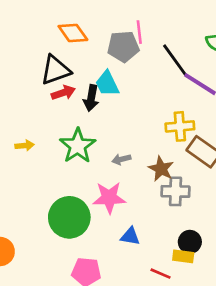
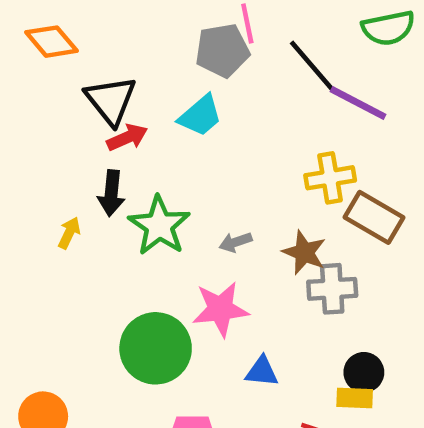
orange diamond: (73, 33) -> (52, 42), moved
black triangle: (55, 70) -> (111, 100), turned -44
cyan trapezoid: (107, 84) -> (200, 116), turned -100
black arrow: (91, 98) -> (111, 193), moved
yellow arrow: (25, 146) -> (69, 233), turned -54

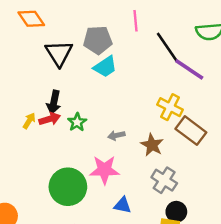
gray pentagon: (222, 50) -> (98, 40), moved
red arrow: (127, 137) -> (50, 119), moved
yellow cross: (330, 178) -> (170, 107), turned 30
green star: (159, 226) -> (77, 122), size x0.6
gray cross: (332, 289) -> (164, 180), moved, turned 30

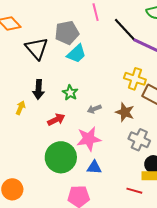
red arrow: (50, 119) -> (56, 120), moved
green star: (77, 122) -> (70, 93), moved
blue triangle: (123, 205) -> (94, 167), moved

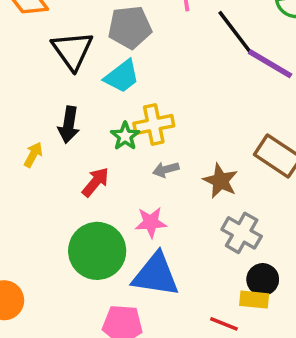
cyan trapezoid: (76, 54) -> (122, 76), moved
yellow cross: (135, 79) -> (154, 125), moved, turned -35
red arrow: (56, 120) -> (95, 182), turned -30
pink star: (89, 139) -> (151, 222), size x0.7
blue triangle: (94, 167) -> (156, 275), size x1.8

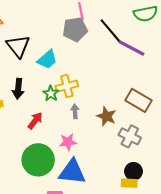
gray pentagon: (130, 27) -> (75, 29), moved
gray arrow: (166, 170) -> (75, 111), turned 104
gray cross: (242, 233) -> (130, 136), moved

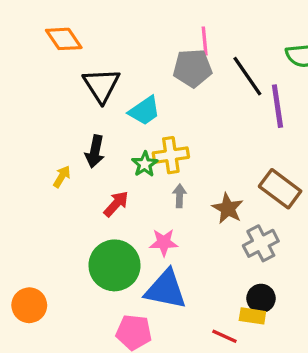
purple line: (131, 48) -> (277, 106), turned 48
gray cross: (130, 136) -> (261, 243), turned 30

